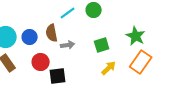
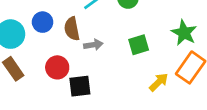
blue circle: (30, 37) -> (43, 22), moved
yellow arrow: (109, 68) -> (159, 82), moved

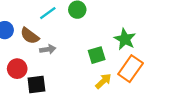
brown semicircle: (72, 29) -> (30, 36), turned -42
green square: (139, 45) -> (97, 55), moved

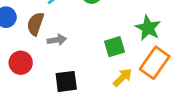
brown semicircle: (30, 36) -> (35, 24), turned 72
black square: (36, 84) -> (66, 81), moved

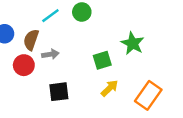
red circle: (21, 63) -> (24, 65), moved
orange rectangle: (155, 63) -> (148, 95), moved

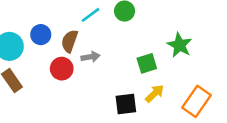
black square: (59, 92) -> (126, 104), moved

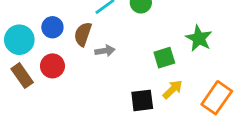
red circle: (62, 69) -> (52, 66), moved

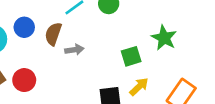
red circle: (52, 66) -> (24, 80), moved

